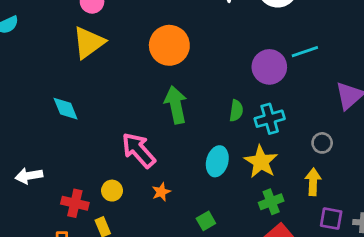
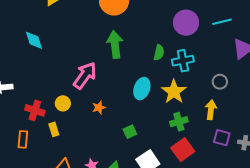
cyan line: (305, 52) -> (222, 22), moved
pink arrow: (139, 150) -> (85, 75), turned 72

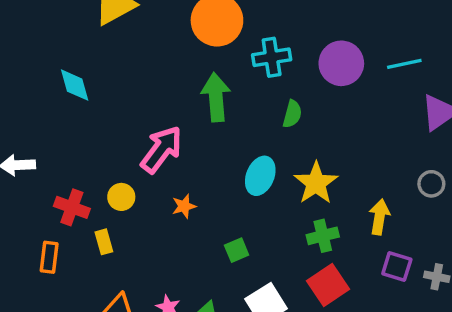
cyan cross: (183, 61) -> (272, 57), moved
gray circle: (220, 82) -> (431, 184), moved

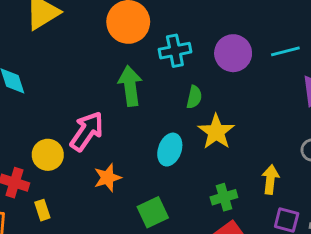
yellow star: (316, 183) -> (216, 132), moved
yellow circle: (121, 197) -> (48, 155), moved, size x1.4
orange star: (184, 206) -> (108, 178), size x1.4
green square: (237, 250) -> (153, 212), size x1.5

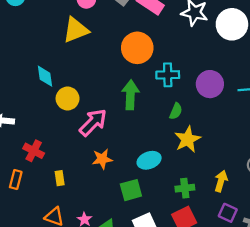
cyan ellipse: (170, 150) -> (149, 160), moved, turned 40
yellow circle: (48, 155) -> (68, 99), moved
yellow rectangle: (42, 210) -> (60, 178), moved

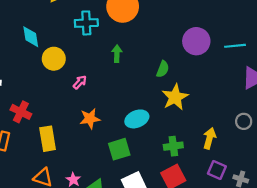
cyan cross: (168, 75) -> (86, 23), moved
green arrow: (130, 95) -> (117, 54), size x0.6
pink arrow: (93, 122) -> (80, 82), size x0.5
yellow rectangle: (60, 178) -> (48, 139), size x1.6

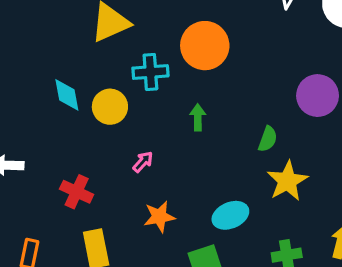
yellow circle: (54, 59) -> (110, 107), moved
red cross: (21, 112) -> (77, 192), moved

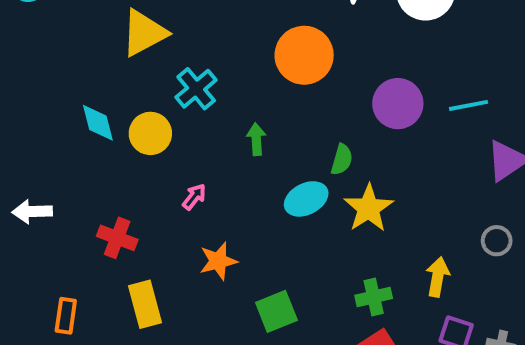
orange circle: (205, 46) -> (304, 55), moved
cyan cross: (150, 72) -> (196, 89), turned -32
cyan ellipse: (230, 215) -> (306, 199), moved

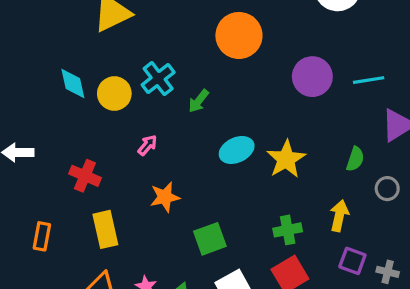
cyan cross: (196, 89) -> (158, 79), moved
green arrow: (256, 139) -> (199, 101), turned -140
green semicircle: (342, 160) -> (355, 159), moved

